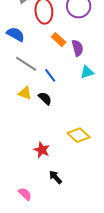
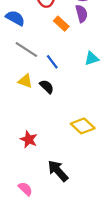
purple semicircle: (78, 48) -> (82, 14), moved
red star: (42, 150) -> (29, 139), moved
black arrow: (55, 177) -> (58, 171), size x1.5

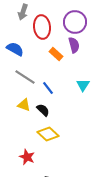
cyan triangle: (92, 58) -> (83, 85), turned -40
yellow diamond: (83, 126) -> (48, 134), moved

